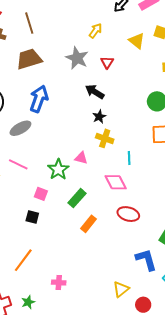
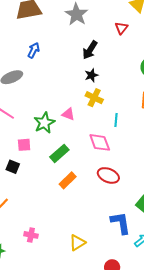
red triangle: (107, 62) -> (121, 28), moved
black arrow: (95, 92) -> (90, 50), turned -96
blue arrow: (39, 99) -> (34, 50), size x0.6
pink square: (41, 194) -> (24, 145), turned -32
yellow triangle: (121, 289) -> (77, 243), moved

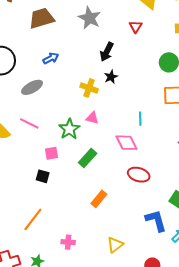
blue arrow: (34, 50) -> (51, 58), turned 42
yellow cross: (94, 98) -> (89, 88), moved
orange rectangle: (68, 180) -> (99, 199), moved

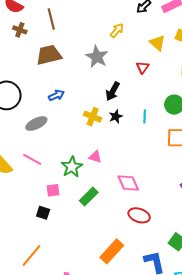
yellow cross: (89, 88) -> (93, 117), moved
cyan line: (140, 119) -> (145, 117), moved
orange rectangle: (99, 199) -> (112, 251), moved, size x1.4

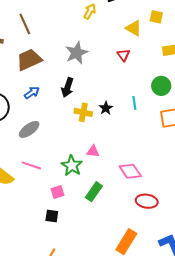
yellow arrow: (117, 30) -> (90, 11), moved
gray star: (97, 57) -> (77, 53), turned 30
black arrow: (113, 91) -> (67, 87), moved
blue arrow: (56, 95) -> (32, 93), moved

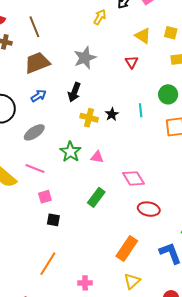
yellow square: (156, 17) -> (171, 33), moved
green star: (72, 166) -> (70, 152), moved
pink square: (57, 192) -> (45, 197), moved

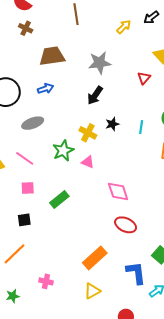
brown line: (34, 27) -> (76, 14), moved
black arrow: (74, 92) -> (95, 95), moved
yellow cross: (89, 118) -> (88, 133), moved
green rectangle: (96, 197) -> (59, 200), moved
black square: (53, 220) -> (24, 220), moved, turned -32

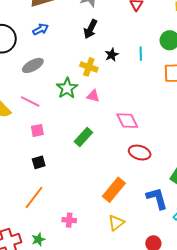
green rectangle: (59, 200) -> (83, 137), moved

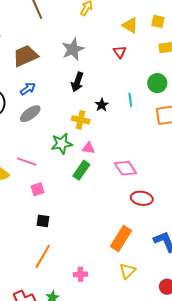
gray ellipse: (33, 65) -> (30, 114), moved
green star: (67, 88) -> (62, 144), turned 30
green rectangle: (83, 137) -> (81, 170), moved
black square: (39, 162) -> (43, 221), turned 32

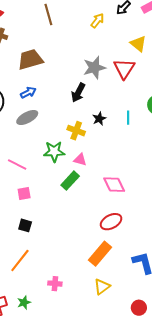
gray star: (73, 49) -> (94, 68), moved
red triangle: (120, 52) -> (124, 69), size x1.6
red ellipse: (142, 198) -> (111, 222), moved, turned -45

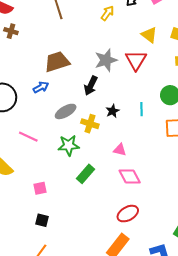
brown trapezoid: (30, 60) -> (57, 62), moved
gray ellipse: (27, 117) -> (66, 111), moved
pink triangle: (80, 160) -> (120, 150), moved
pink line: (17, 164) -> (28, 137), moved

